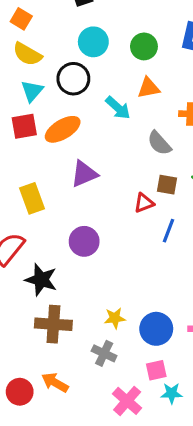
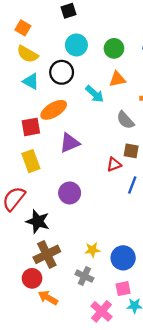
cyan triangle: (32, 91) -> (31, 81), turned -42
red square: (24, 126) -> (31, 127), moved
brown cross: (53, 324) -> (47, 254), turned -30
red circle: (20, 392) -> (32, 278), moved

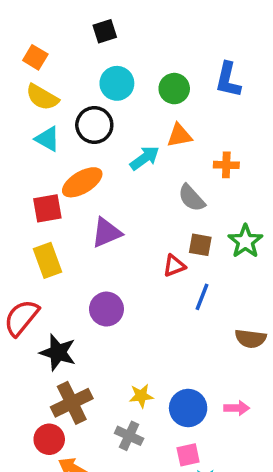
cyan arrow: (95, 94) -> (145, 158), turned -78

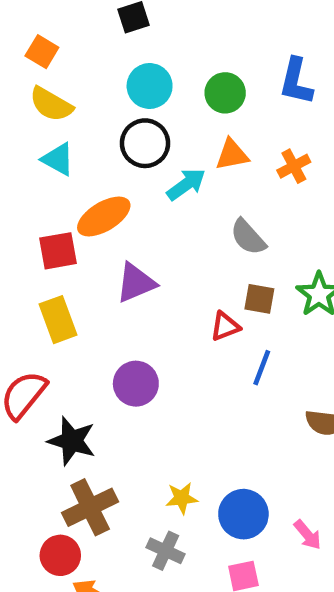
black circle: (94, 125) -> (145, 143), moved
orange cross: (226, 165) -> (294, 166), moved, turned -30
pink arrow: (237, 408) -> (308, 535), moved, turned 50

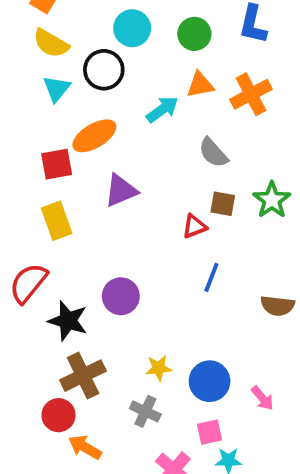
black circle: (145, 143) -> (104, 70), moved
cyan triangle: (58, 159) -> (57, 89), turned 40
orange cross: (294, 166) -> (251, 94), size x1.5
blue line: (262, 368) -> (211, 277), moved
purple circle: (136, 384) -> (121, 296), moved

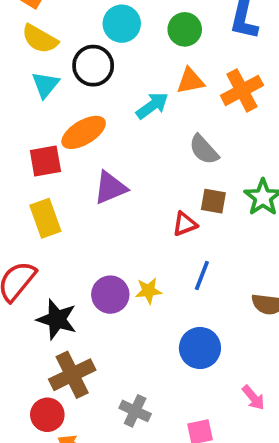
yellow star: (159, 368) -> (148, 291), moved
blue circle: (210, 381) -> (200, 348), moved

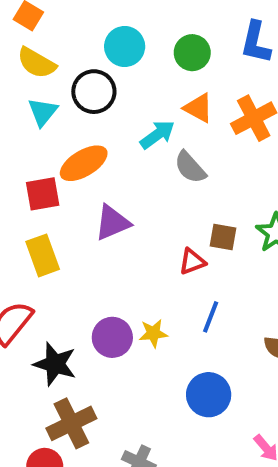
orange triangle: (190, 81) -> (198, 108), turned 40
gray semicircle: (204, 150) -> (190, 167), moved

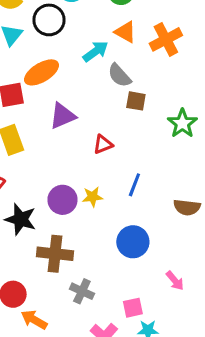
brown square: (223, 237) -> (136, 101), moved
red triangle: (192, 262) -> (103, 144), moved
brown cross: (71, 423) -> (55, 254), moved, turned 32

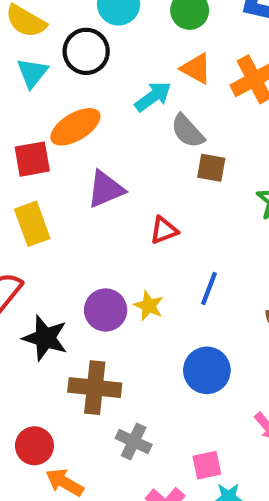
yellow star: (92, 197) -> (149, 306), turned 30

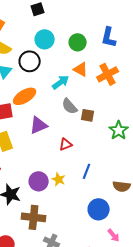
gray semicircle: (187, 131) -> (70, 106), moved
blue circle: (207, 370) -> (99, 209), moved

